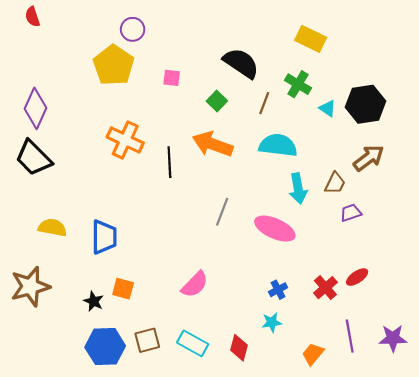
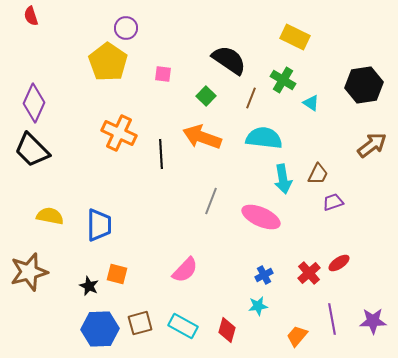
black hexagon: (365, 104) -> (364, 85), moved
brown arrow: (369, 158) -> (372, 145), moved

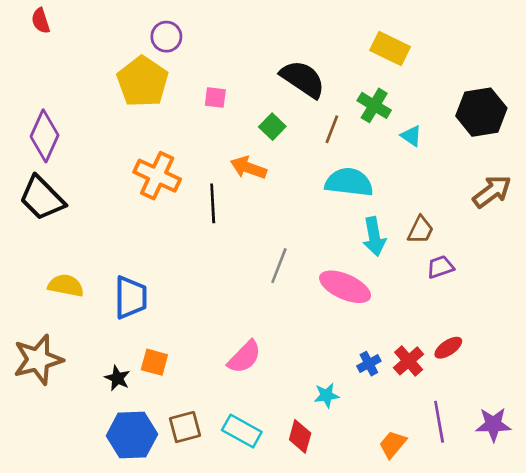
orange arrow: (202, 137) -> (248, 168), moved, size x0.7
blue cross: (264, 275) -> (369, 364), moved
cyan star: (258, 306) -> (327, 395), moved

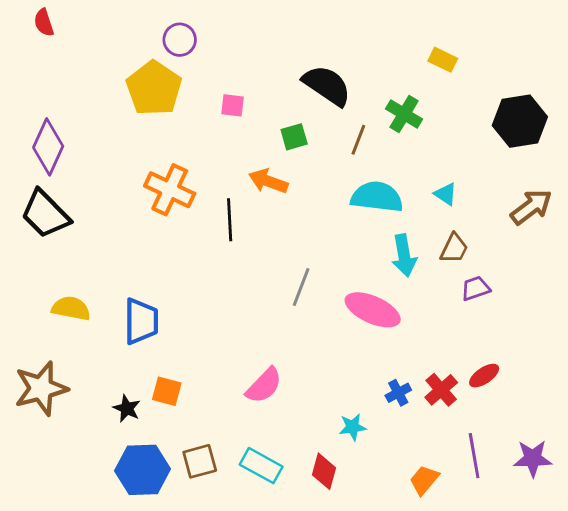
yellow rectangle: (390, 49) -> (443, 60), moved, size x0.7
green square: (272, 127) -> (294, 137), turned 30
cyan triangle: (411, 136) -> (446, 194), moved

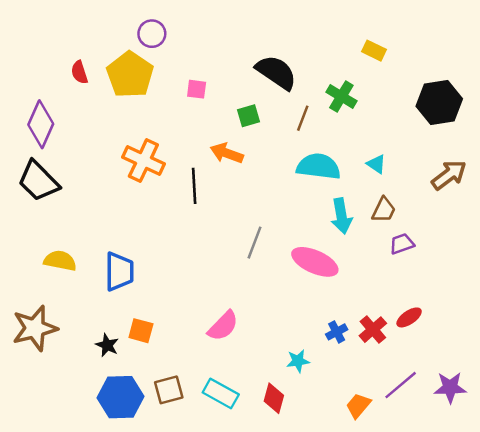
red semicircle: (44, 23) -> (79, 72), moved
purple line: (474, 456) -> (401, 385), turned 60

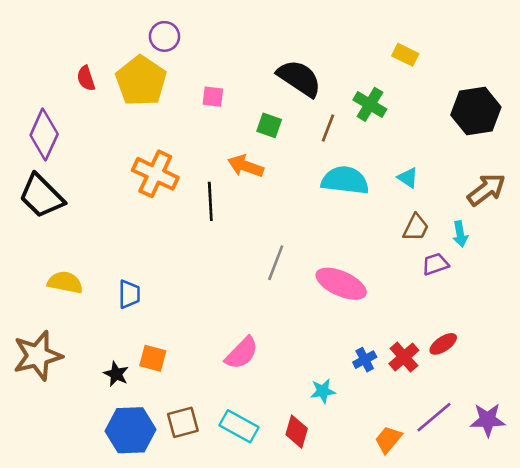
green square: (248, 116) -> (269, 125), turned 35
cyan arrow: (341, 216) -> (460, 234), moved, size x0.7
blue trapezoid: (119, 272) -> (129, 294), size x0.7

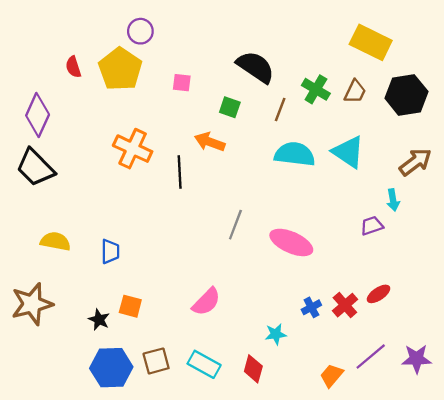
yellow rectangle: (405, 55) -> (371, 42), moved, size x1.8
cyan triangle: (408, 178) -> (348, 152), size x1.8
brown trapezoid: (416, 227) -> (355, 92), moved

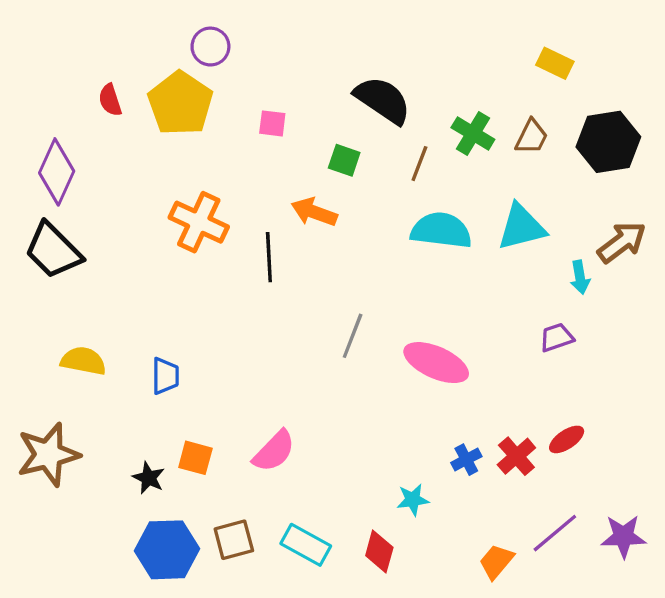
yellow rectangle: (371, 42) -> (555, 63), size x0.6
cyan triangle: (348, 152) -> (521, 227), turned -48
cyan arrow: (393, 200) -> (580, 277), moved
pink semicircle: (206, 302) -> (274, 451), moved

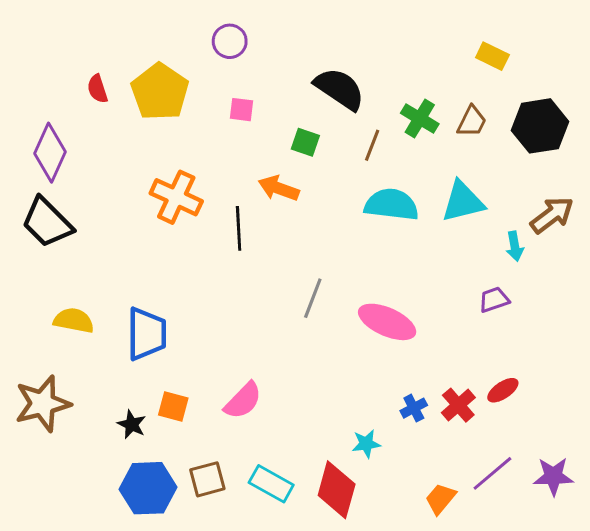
purple circle: (210, 47) -> (230, 41), moved
blue trapezoid: (165, 376) -> (147, 334), size x1.6
red diamond: (379, 551) -> (337, 490), size x1.5

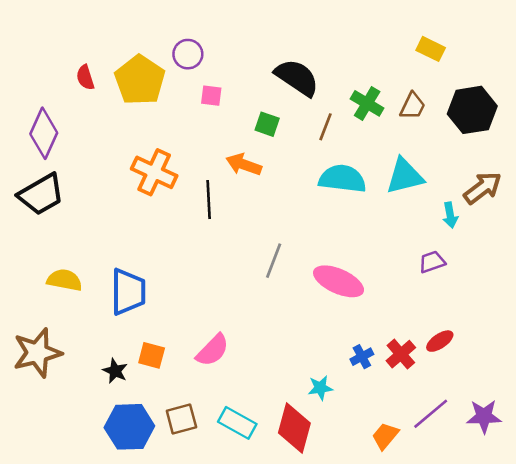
purple circle: (230, 41) -> (188, 54), moved
black trapezoid: (47, 222) -> (41, 194), turned -75

